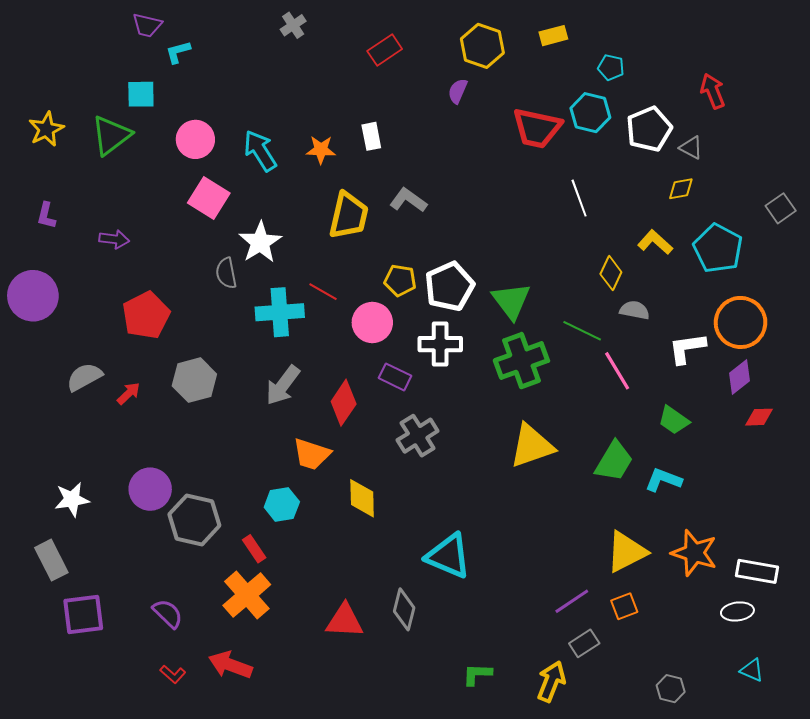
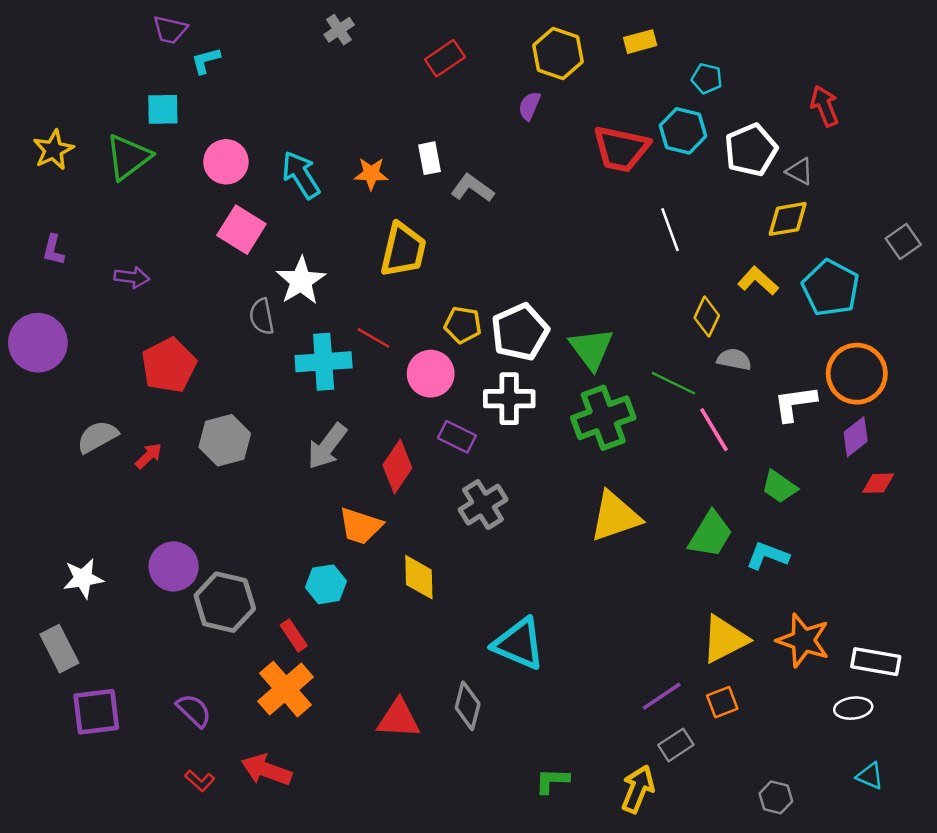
yellow diamond: (681, 189) -> (788, 219), size x1.4
gray L-shape: (408, 200) -> (472, 188), moved

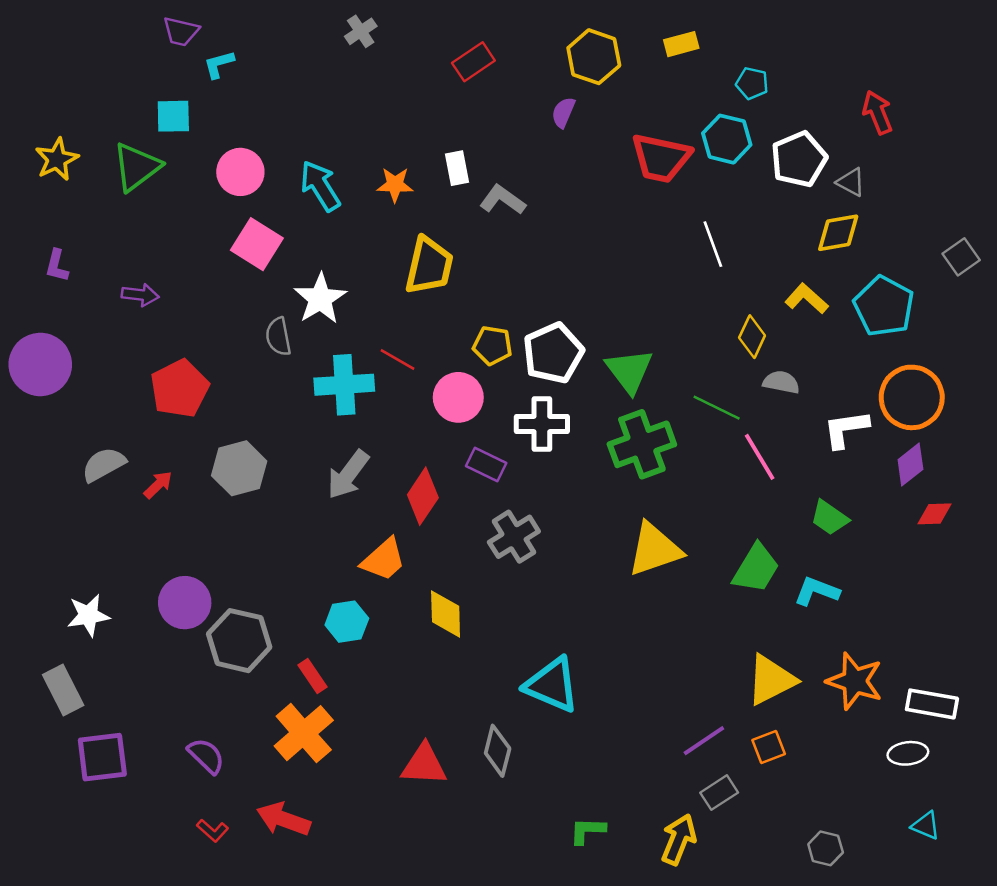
orange trapezoid: (360, 526) -> (384, 560), turned -60

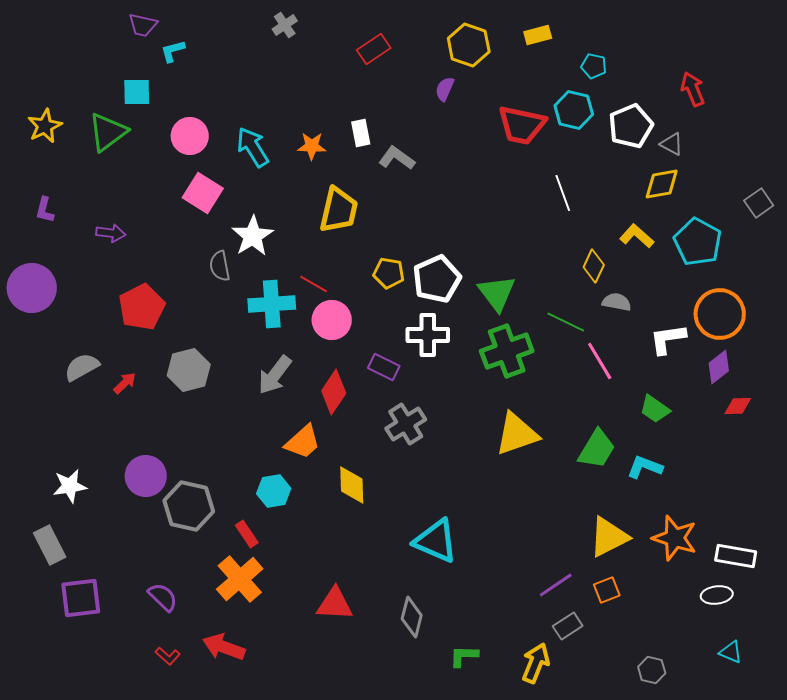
pink circle: (458, 397) -> (332, 320), moved
gray diamond: (498, 751) -> (412, 617), moved

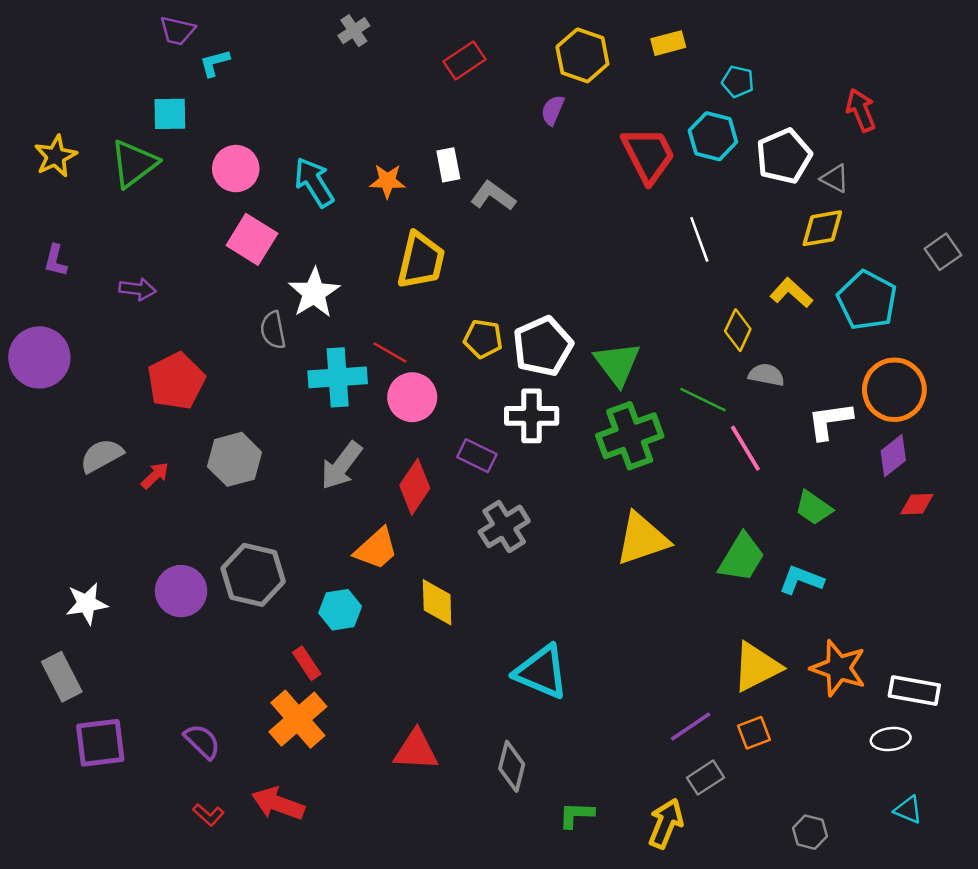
red trapezoid: (522, 125) -> (648, 155), turned -129
gray hexagon: (189, 506) -> (253, 575), moved

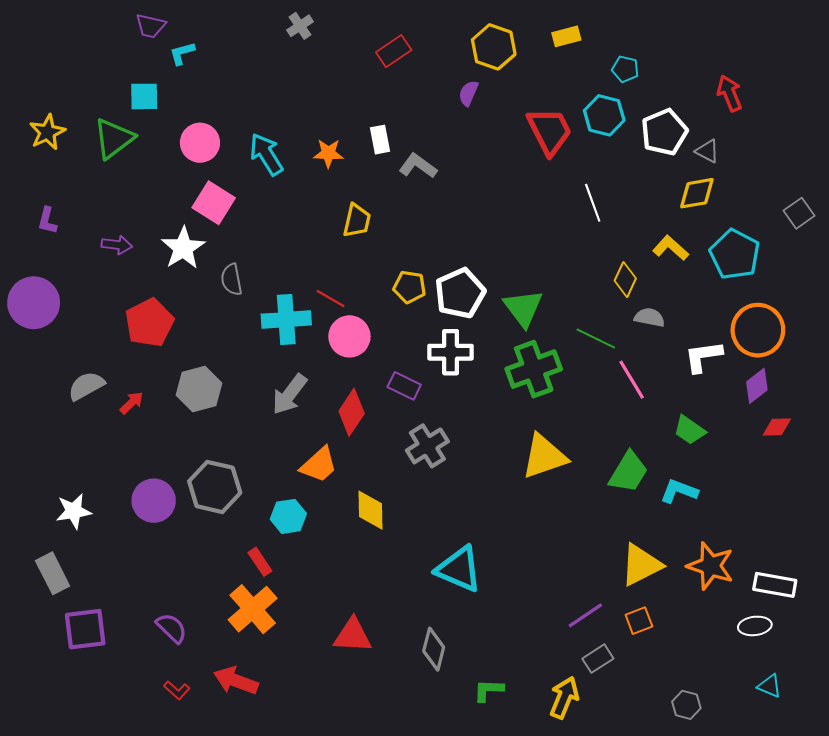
yellow trapezoid: (421, 261) -> (357, 221), size x0.7
white star: (314, 293) -> (183, 248), moved

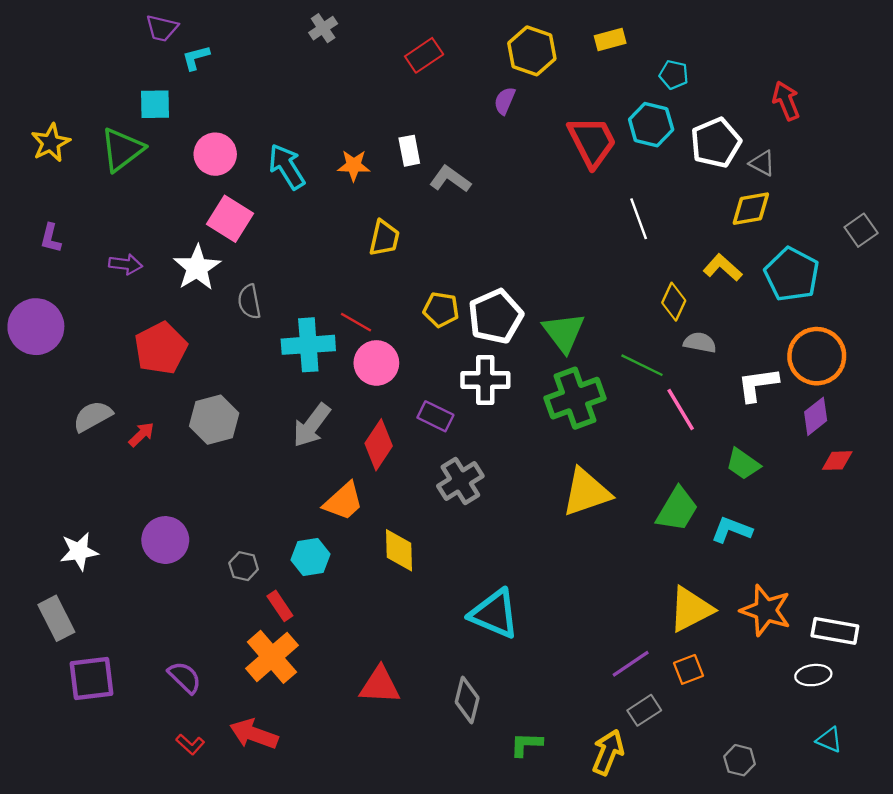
gray hexagon: (215, 487) -> (244, 566), moved, size x0.5

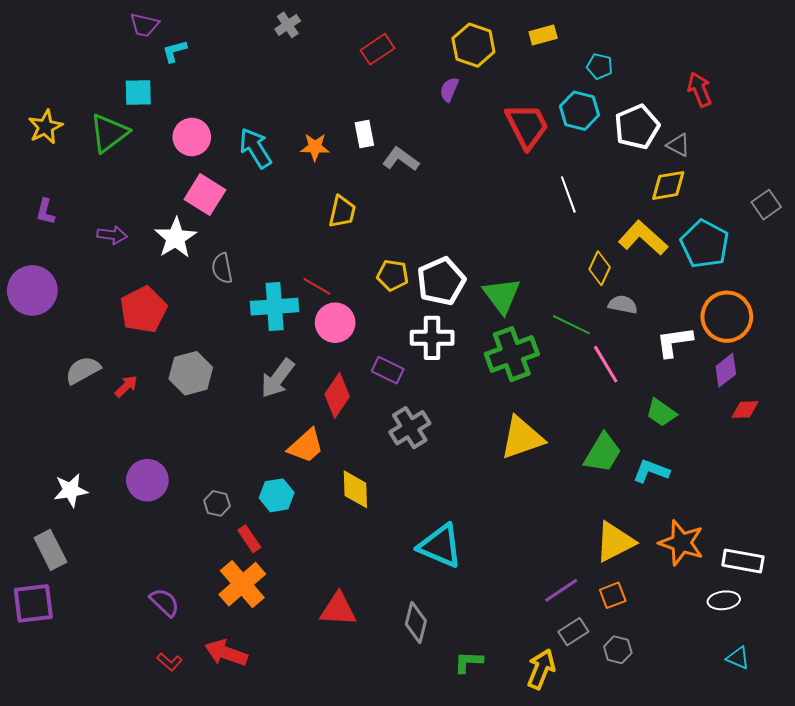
yellow L-shape: (723, 268) -> (643, 238), size x1.4
purple square: (91, 678) -> (33, 603), moved
gray hexagon: (740, 760) -> (618, 650), moved

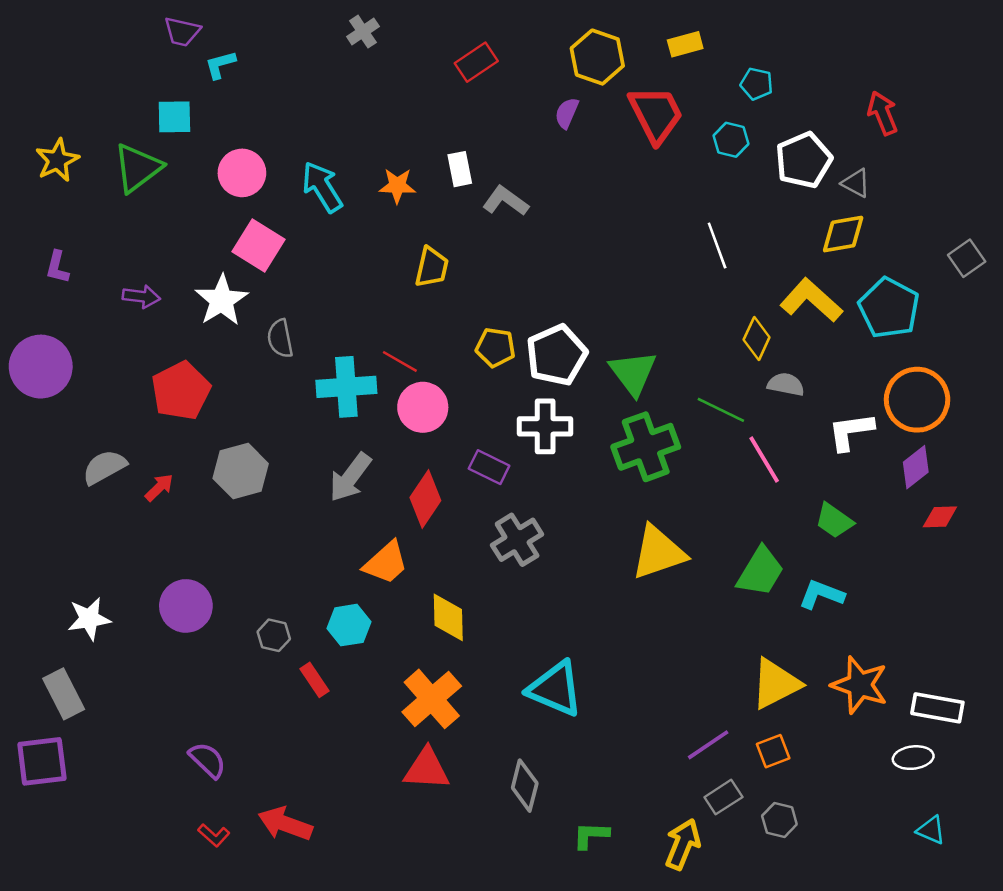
cyan hexagon: (579, 111) -> (731, 140), size x0.7
red trapezoid: (527, 126) -> (656, 114), moved
orange cross: (242, 584) -> (432, 699), moved

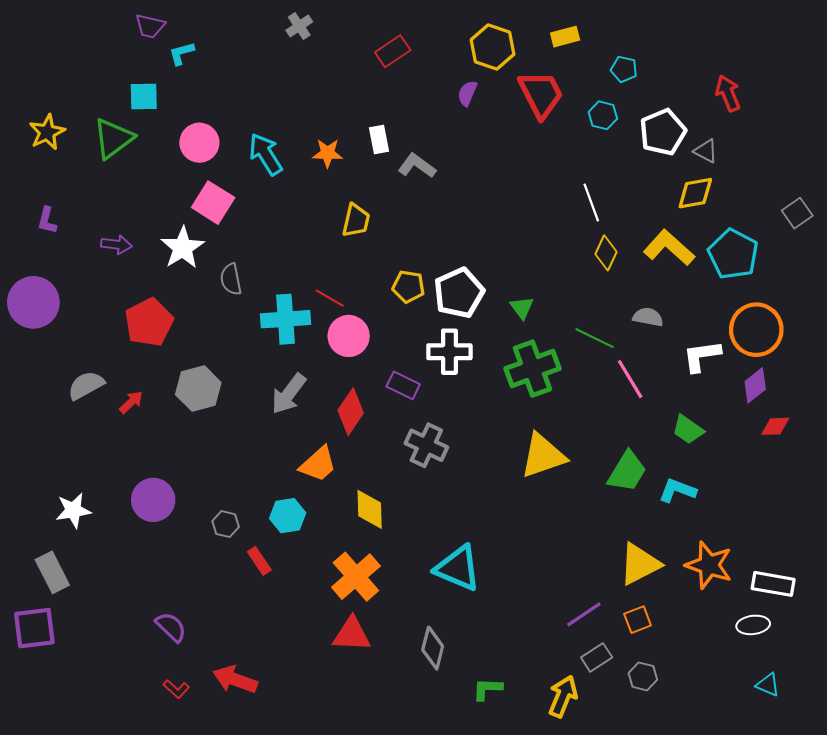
yellow diamond: (757, 339) -> (606, 253), moved
green triangle: (633, 373) -> (522, 308), size x0.6
gray cross: (517, 540) -> (426, 445), turned -33

